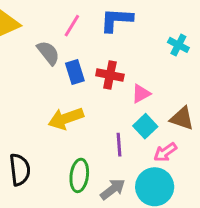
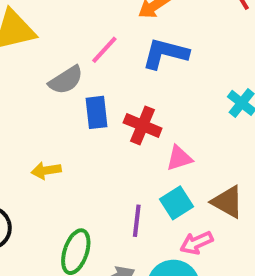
gray semicircle: (48, 53) -> (66, 80), turned 85
yellow arrow: (66, 118) -> (46, 170), moved, size x0.6

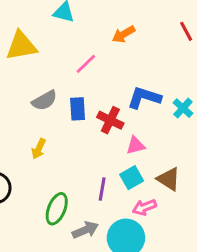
blue L-shape: (165, 54) -> (144, 98), moved
gray semicircle: (66, 80) -> (44, 100), moved
yellow arrow: (46, 170) -> (39, 149), turned -60

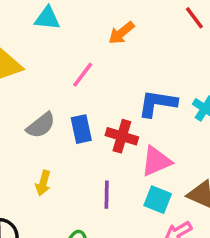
pink triangle: (135, 145) -> (156, 161), size x1.4
cyan square: (132, 178) -> (158, 200), turned -30
purple line: (102, 189) -> (107, 195), moved

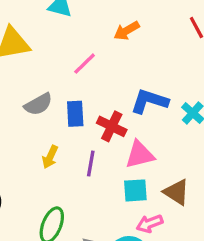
yellow arrow: (43, 183) -> (50, 157), moved
purple line: (107, 195) -> (91, 164), moved
cyan square: (158, 200) -> (135, 190), turned -35

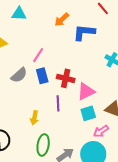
pink line: (85, 64) -> (38, 55), moved
blue L-shape: (149, 101) -> (84, 32), moved
yellow arrow: (50, 157) -> (34, 118), moved

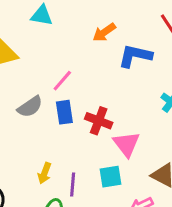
pink triangle: (86, 91) -> (126, 144), turned -48
purple line: (58, 103) -> (73, 185), moved
cyan square: (88, 113) -> (110, 177), moved

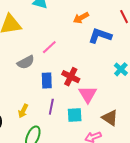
blue rectangle: (64, 112) -> (47, 80), moved
yellow arrow: (45, 173) -> (23, 111), moved
purple line: (73, 185) -> (51, 107), moved

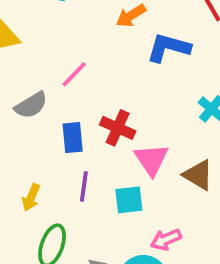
brown triangle: (110, 118) -> (198, 175), moved

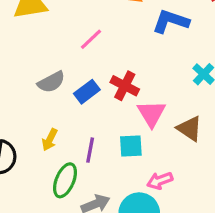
gray semicircle: (31, 105) -> (51, 82), moved
blue rectangle: (73, 138) -> (87, 92), turned 55
purple line: (84, 187) -> (90, 150), moved

